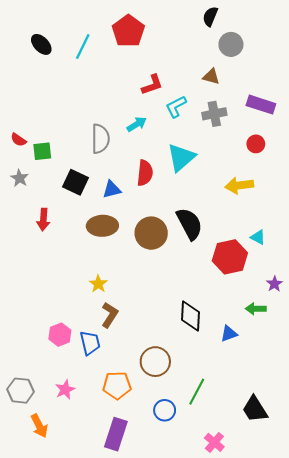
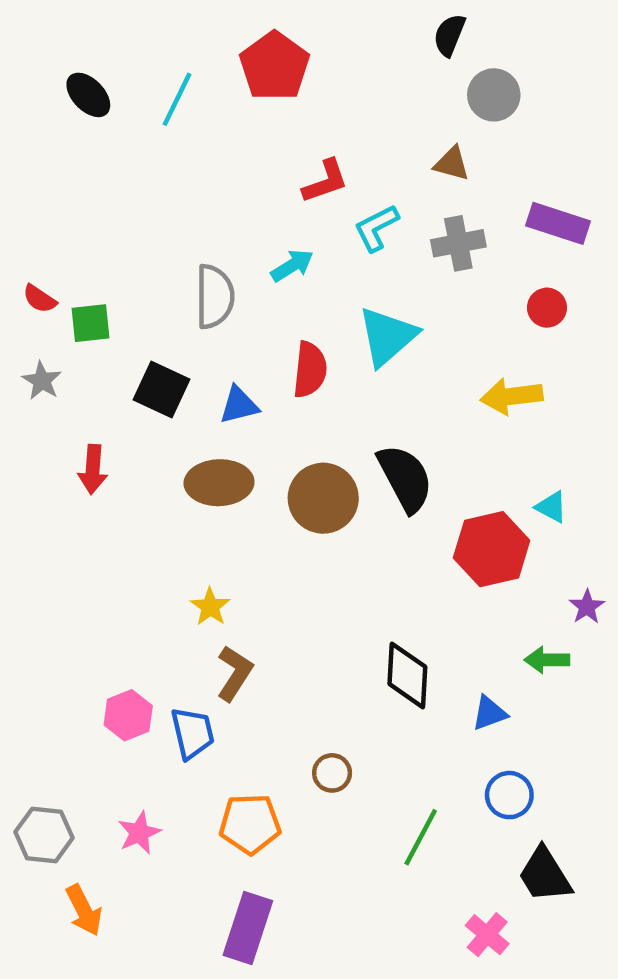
brown circle: (155, 362) -> (332, 773), size x0.6
blue circle: (165, 410) -> (509, 795), moved
pink cross: (214, 442) -> (487, 935), moved

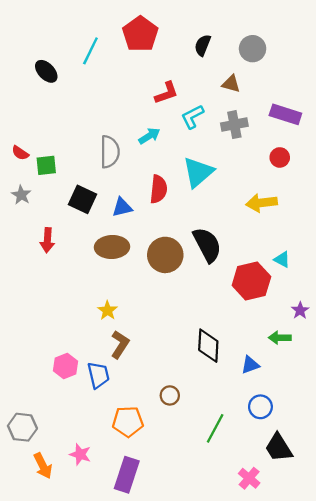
black semicircle: (449, 35) -> (203, 45), moved
black ellipse: (88, 95) -> (46, 71), moved
pink star: (139, 833) -> (80, 454), moved, turned -30

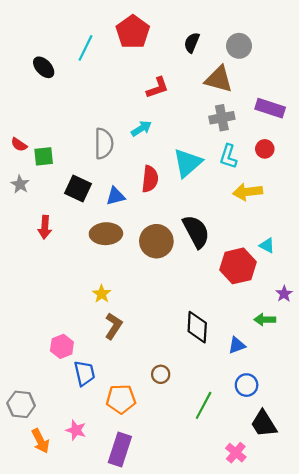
brown triangle: (231, 84) -> (219, 79), size x1.6
cyan L-shape: (192, 117) -> (228, 156), moved, turned -45
blue trapezoid: (98, 375) -> (84, 373), moved

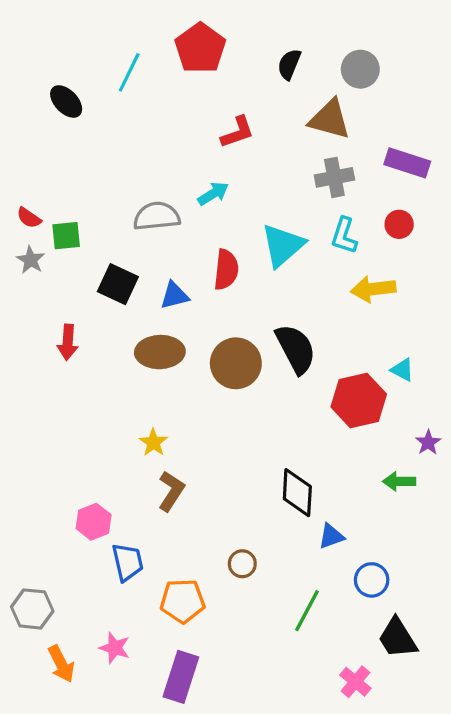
gray semicircle: (104, 144) -> (157, 216), turned -96
gray star: (20, 184) -> (31, 260), moved
blue triangle: (237, 345) -> (331, 536), moved

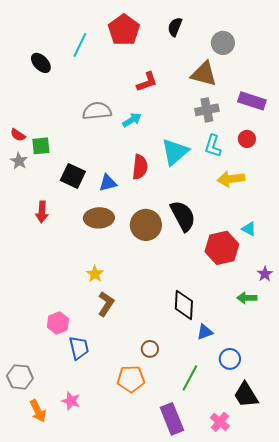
black semicircle: (289, 64) -> (175, 27), moved
gray semicircle: (157, 216) -> (97, 111), moved
orange pentagon: (183, 601) -> (131, 379), moved
purple rectangle: (181, 677) -> (172, 419), moved, turned -40

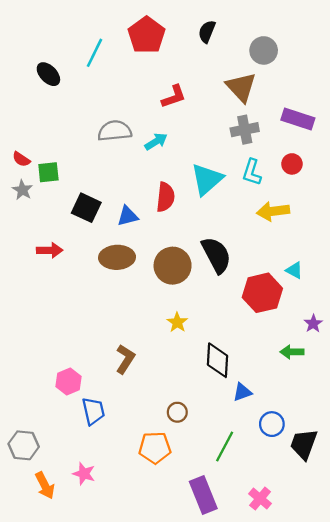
brown triangle: (204, 74) -> (241, 87), turned 32
red arrow: (42, 212) -> (50, 250), turned -95
yellow star: (95, 274) -> (177, 322), moved
black trapezoid: (246, 395) -> (304, 444), moved, turned 52

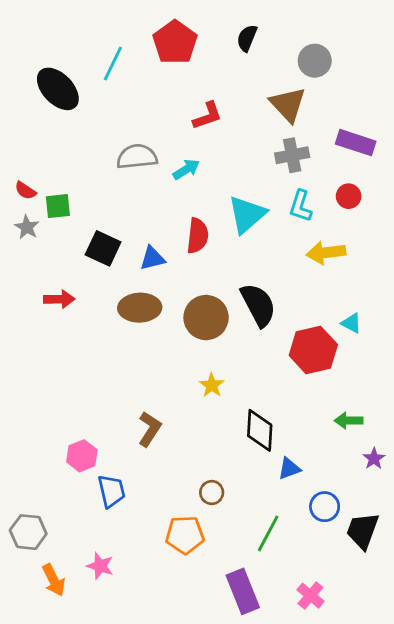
black ellipse: (48, 74) -> (58, 89), size x1.5
purple star: (313, 324) -> (374, 459), moved

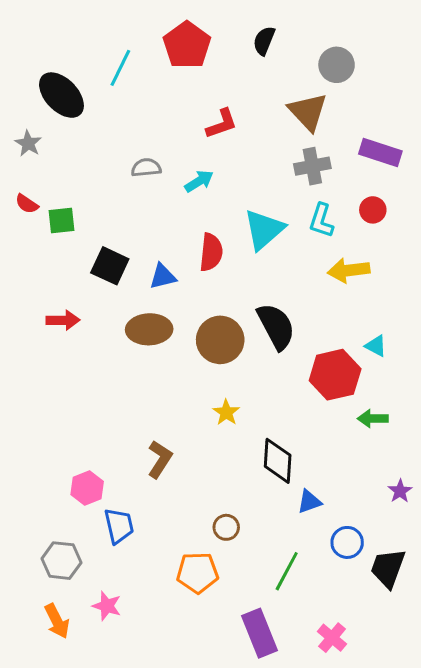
gray semicircle: (137, 157) -> (146, 168), size x0.7
gray star: (27, 227) -> (28, 143), moved
green arrow: (349, 421) -> (373, 419), moved
gray hexagon: (28, 532) -> (61, 561), moved

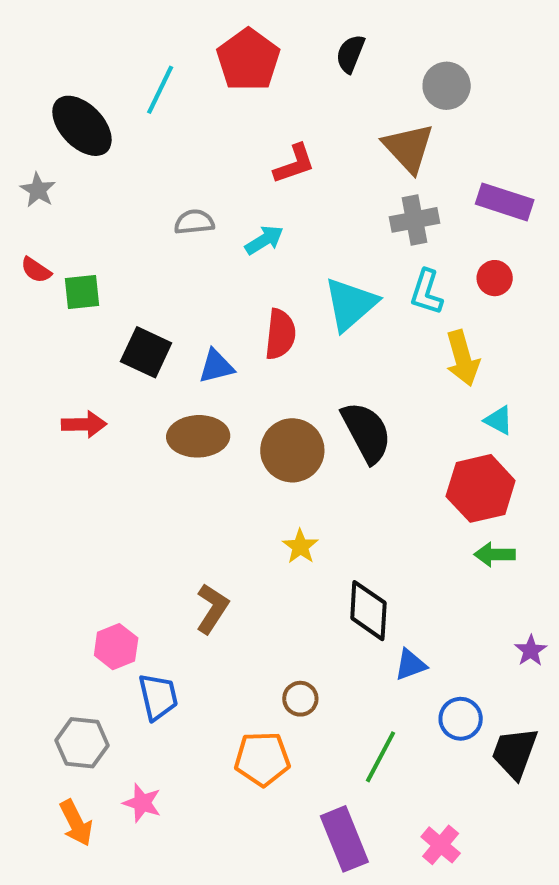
yellow arrow: (349, 270) -> (463, 358), turned -99
cyan triangle: (376, 346) -> (499, 420), moved
red hexagon: (335, 375) -> (481, 488), moved

